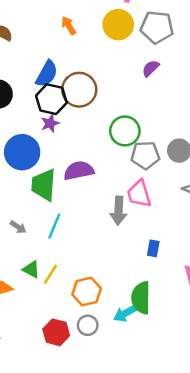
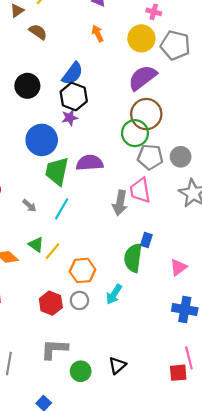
purple semicircle: (151, 68) -> (143, 78), moved, size x1.8
brown circle: (79, 90) -> (146, 114), moved
green semicircle: (141, 298) -> (133, 258), moved
cyan arrow: (125, 313) -> (114, 294), turned -36

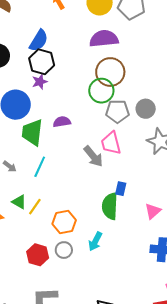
purple semicircle: (143, 78) -> (104, 39), turned 36
purple semicircle: (90, 163) -> (62, 122), size x0.7
gray arrow: (120, 203) -> (93, 156), turned -45

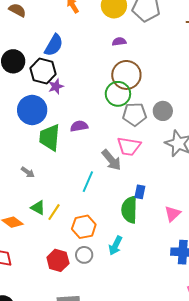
purple semicircle: (104, 39) -> (119, 42), size x0.5
black hexagon: (42, 62) -> (43, 71), moved
pink trapezoid: (111, 143) -> (129, 146), turned -65
cyan line: (40, 167) -> (88, 182), moved

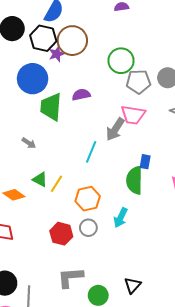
brown circle: (126, 75) -> (72, 41), moved
gray arrow: (111, 160) -> (115, 129), turned 75

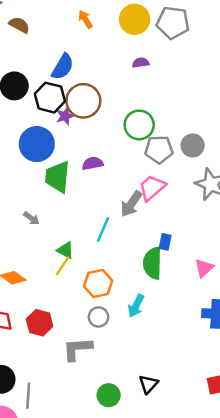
pink trapezoid: (133, 115) -> (152, 188), turned 130
green triangle: (40, 179) -> (65, 250), moved
red hexagon: (61, 234) -> (40, 323), moved
gray L-shape: (70, 277) -> (77, 349), moved

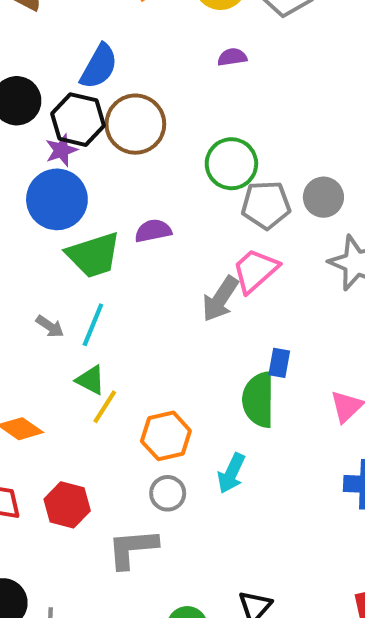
purple star: (65, 116) -> (61, 150), moved
green trapezoid: (58, 177) -> (93, 255), turned -112
cyan line: (103, 230) -> (93, 325), moved
green triangle: (65, 250) -> (91, 380), moved

